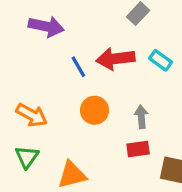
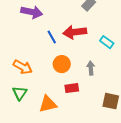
cyan rectangle: (161, 60) -> (107, 42), moved
red rectangle: (138, 149) -> (72, 88), moved

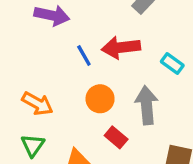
gray arrow: (91, 68) -> (147, 105), size x1.6
red rectangle: (72, 88) -> (116, 137), turned 48

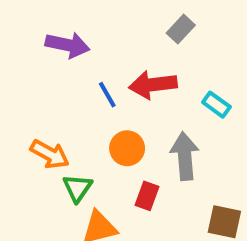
red rectangle: (116, 137) -> (147, 196), turned 70
green triangle: (33, 145) -> (77, 188), moved

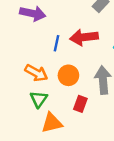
blue line: (107, 95) -> (57, 43), turned 42
orange arrow: (50, 154) -> (36, 73), moved

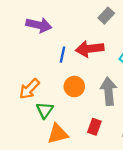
orange arrow: (36, 73) -> (29, 89), moved, turned 105
red rectangle: (80, 104) -> (94, 127), moved

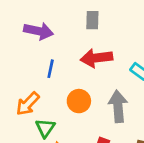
gray rectangle: (106, 16) -> (92, 20), moved, turned -42
blue line: (62, 55) -> (51, 69), moved

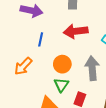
green triangle: (45, 128) -> (61, 85), moved

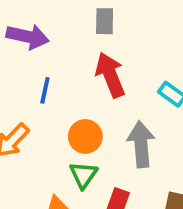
red arrow: (76, 31) -> (110, 75), turned 75

